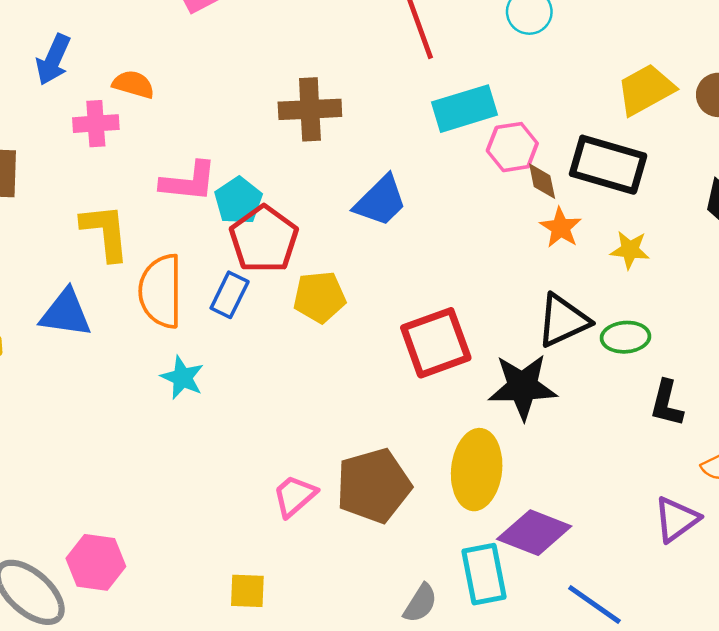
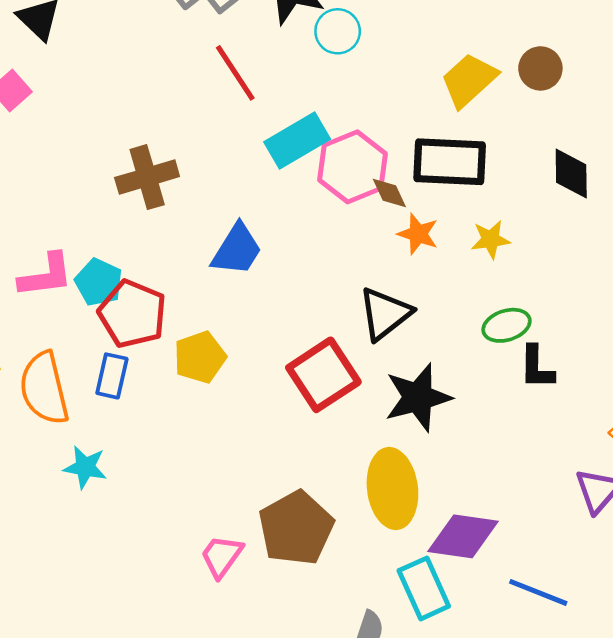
pink hexagon: (512, 147) -> (352, 167), size x1.4
black triangle: (563, 321) -> (385, 314), moved
black L-shape: (667, 403) -> (537, 367), moved

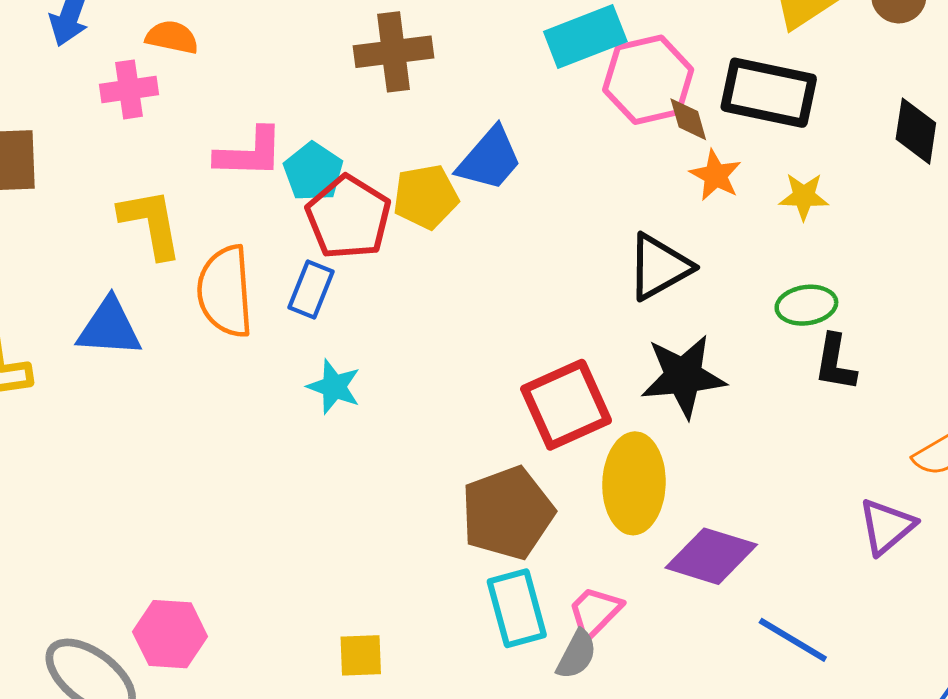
yellow pentagon: (200, 357) -> (426, 197), moved
red square: (323, 375) -> (566, 405), moved
cyan star: (85, 467) -> (334, 387), moved
pink trapezoid: (222, 556) -> (595, 612), moved
cyan rectangle: (424, 588) -> (517, 608), moved

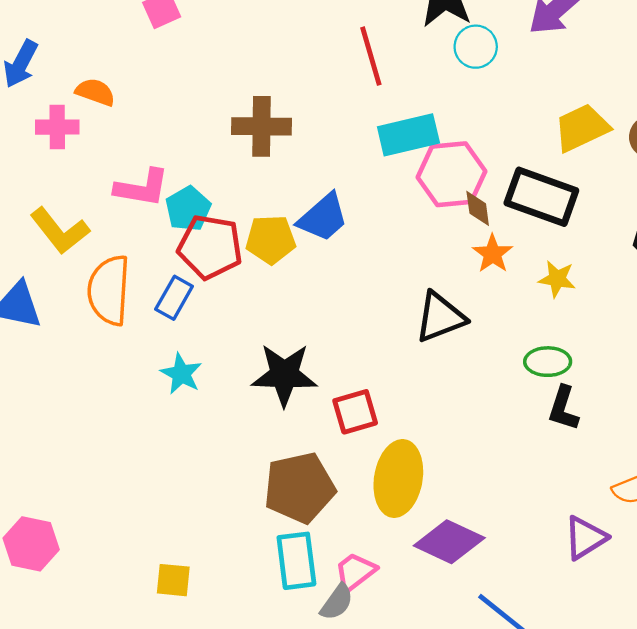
red pentagon: (348, 217) -> (210, 247), turned -30
yellow L-shape: (151, 223) -> (60, 231), turned 144
black star: (683, 376) -> (284, 375), moved
red square: (566, 405) -> (355, 412), size x0.7

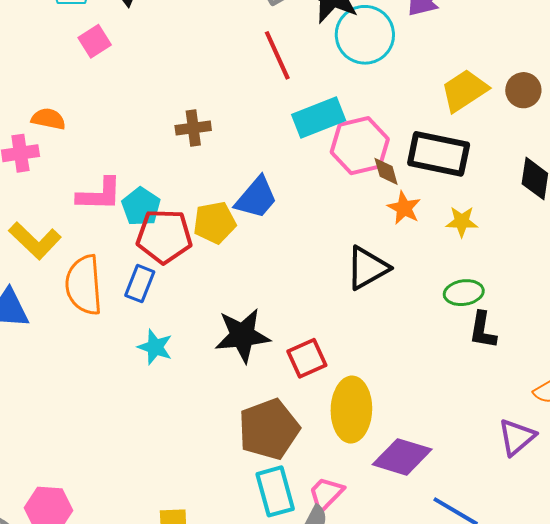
cyan circle: (476, 47) -> (365, 35), size x1.6
brown cross: (262, 126) -> (193, 128), size x0.7

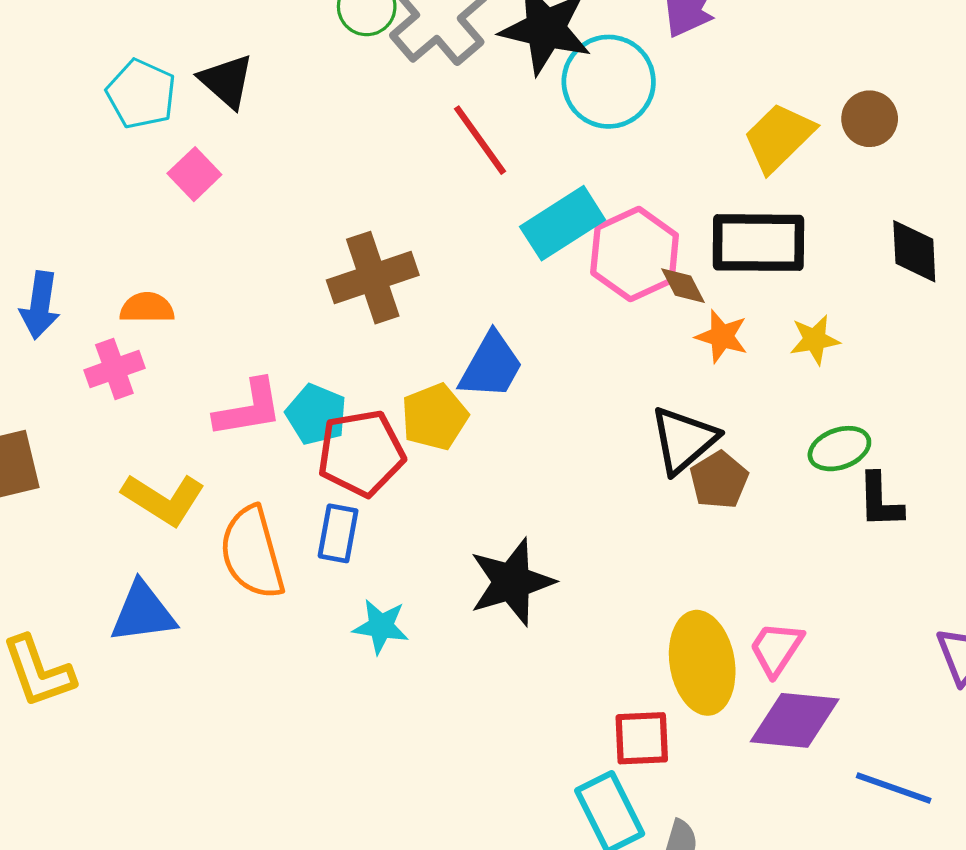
brown cross: (193, 128) -> (373, 278), size x1.6
red square: (307, 358) -> (642, 738), moved, turned 33
brown pentagon: (269, 429) -> (719, 480), moved, size x0.6
pink trapezoid: (326, 494) -> (776, 649), moved

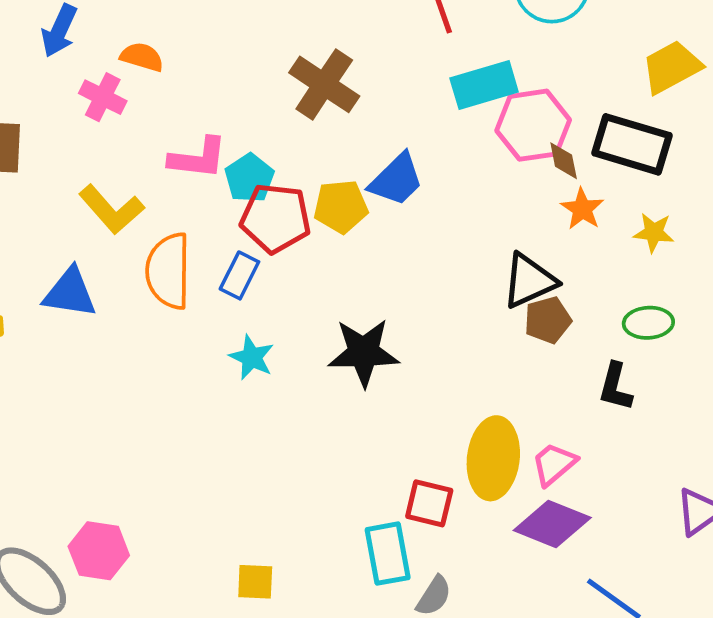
brown cross: (373, 278) -> (324, 84), turned 36
pink cross: (114, 369) -> (103, 97), turned 30
black L-shape: (880, 501) -> (615, 387), moved

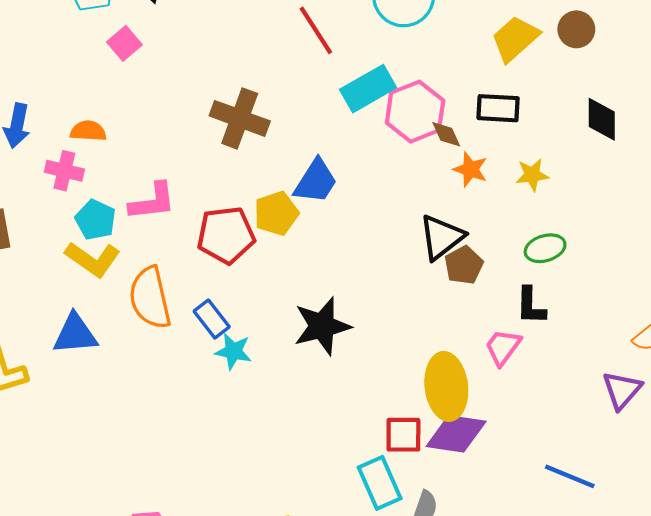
black rectangle: (632, 144) -> (498, 108), size x0.7
cyan pentagon: (249, 178) -> (95, 220), moved
blue rectangle: (239, 275) -> (212, 319), moved, turned -51
pink trapezoid: (554, 464) -> (503, 347), moved
purple diamond: (552, 524) -> (456, 434), moved

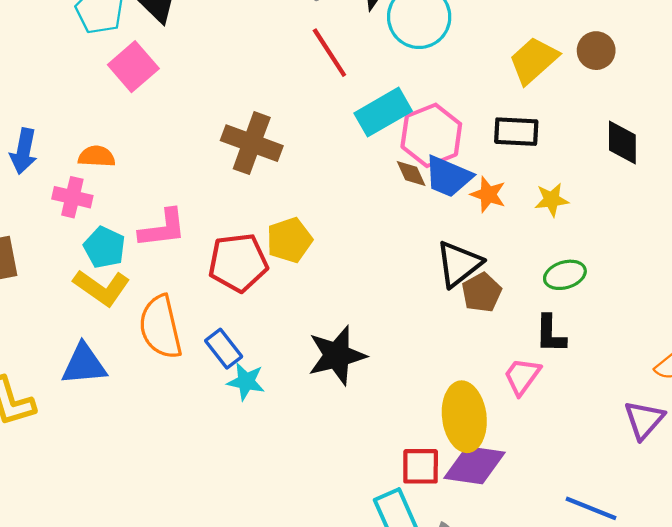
pink square: (124, 43) -> (133, 67), size x1.4
brown diamond: (446, 134) -> (411, 173), moved
blue trapezoid: (316, 181) -> (448, 177), moved, turned 81

